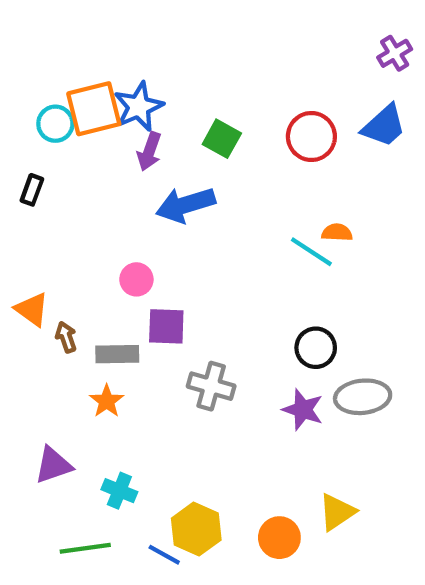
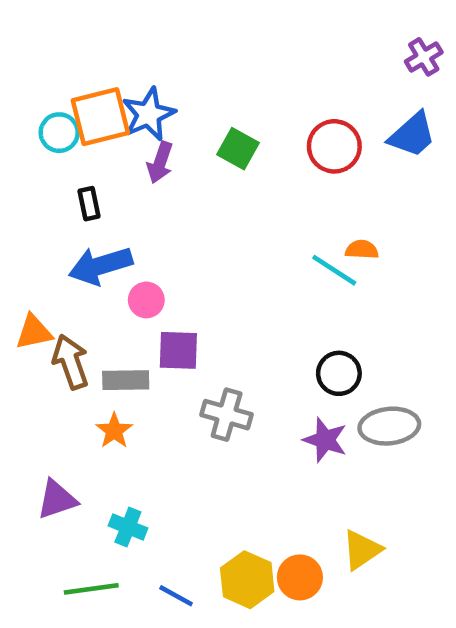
black rectangle: (32, 190) -> (89, 204), moved, turned -32
blue arrow: (186, 205) -> (100, 266), moved
orange triangle: (32, 309) -> (34, 332), turned -48
brown arrow: (66, 337) -> (71, 362), size x1.6
yellow hexagon: (196, 529) -> (247, 580), moved

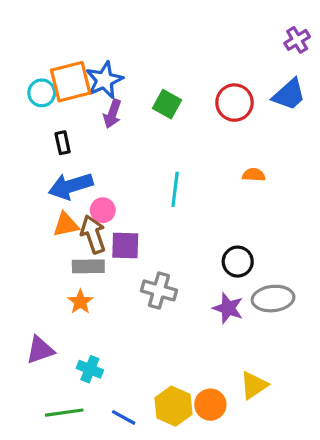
cyan line: (334, 270) -> (175, 189), moved, turned 64
orange triangle: (34, 332) -> (66, 225), moved
brown arrow: (71, 362) -> (93, 234), moved

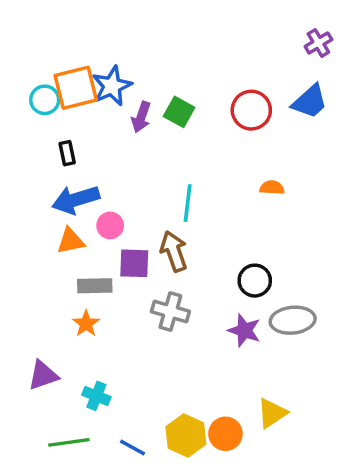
purple arrow: (112, 114) -> (141, 117), moved
brown arrow: (93, 234) -> (174, 251), moved

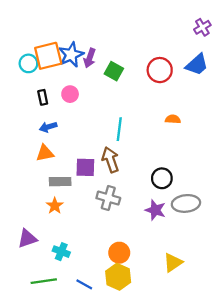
purple arrow: (141, 117) -> (90, 58), moved
blue arrow: (76, 200) -> (48, 127), size x0.6
pink circle: (110, 225) -> (70, 94), moved
orange circle: (225, 434) -> (119, 253), moved

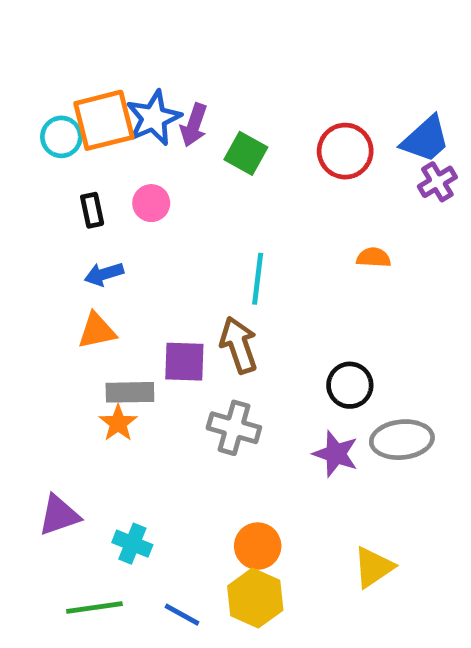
purple cross: (202, 27) -> (437, 182), moved
orange star: (55, 206) -> (118, 423), moved

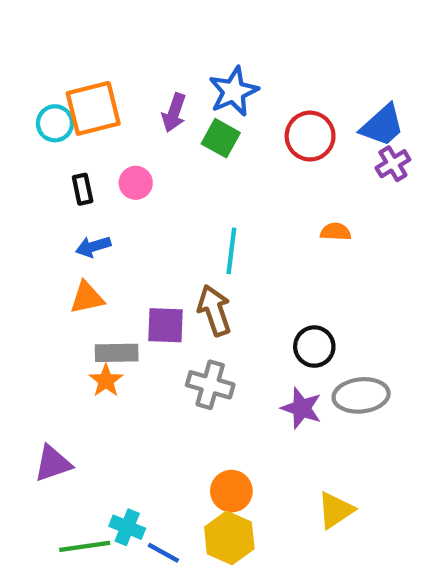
blue star: (154, 118) -> (234, 91), moved
cyan cross: (132, 544) -> (127, 527), moved

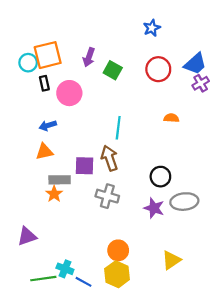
blue star: (234, 91) -> (152, 28), moved, size x0.7
pink circle: (136, 183) -> (69, 93), size x1.5
black rectangle: (83, 189) -> (44, 83), moved

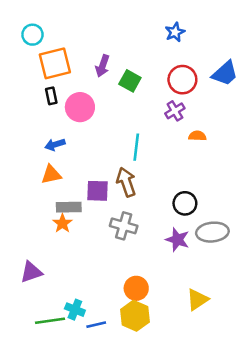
cyan circle: (28, 63) -> (32, 35), moved
purple cross: (201, 83) -> (175, 111), moved
blue line: (83, 282) -> (96, 325), turned -42

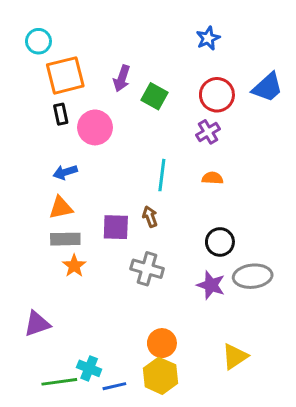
orange semicircle: (197, 136) -> (212, 178), moved
brown arrow: (126, 182) -> (150, 217), size x0.6
gray rectangle: (69, 207) -> (65, 239), moved

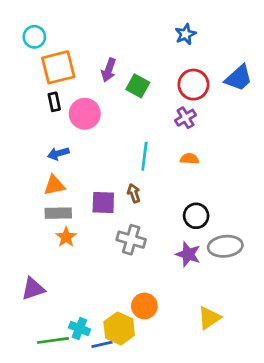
yellow hexagon: (160, 376) -> (119, 328), moved

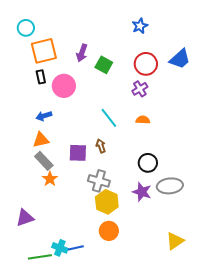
cyan line: (144, 156) -> (109, 118), turned -45
gray rectangle: (58, 213) -> (44, 161), turned 48
yellow triangle: (209, 318) -> (175, 241), moved
yellow hexagon: (119, 328) -> (107, 202), moved
blue line: (102, 344) -> (76, 248), moved

